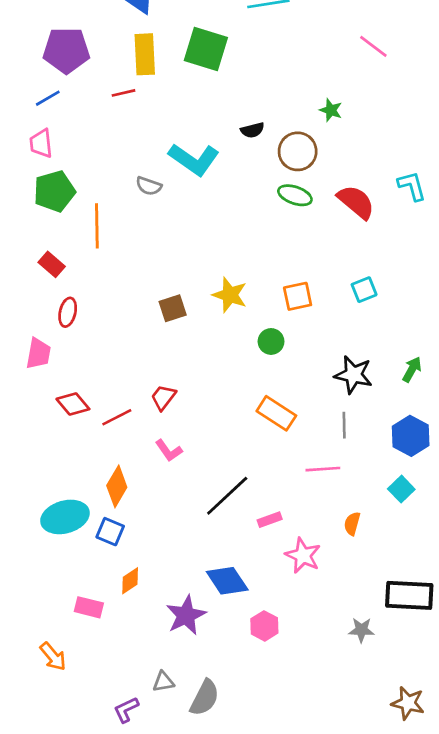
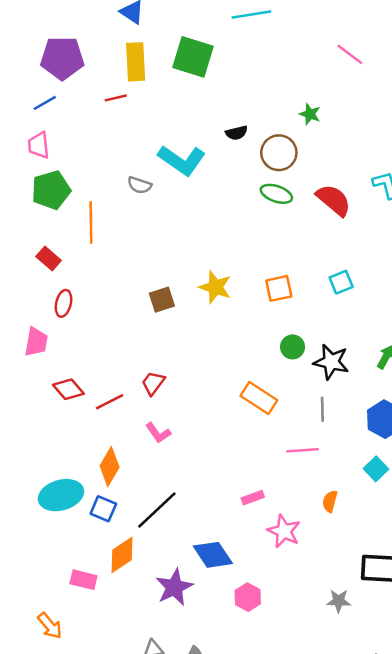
green circle: (271, 341) -> (293, 347), moved
black line: (227, 496) -> (157, 510), moved
orange diamond: (130, 581) -> (122, 555), size x1.4

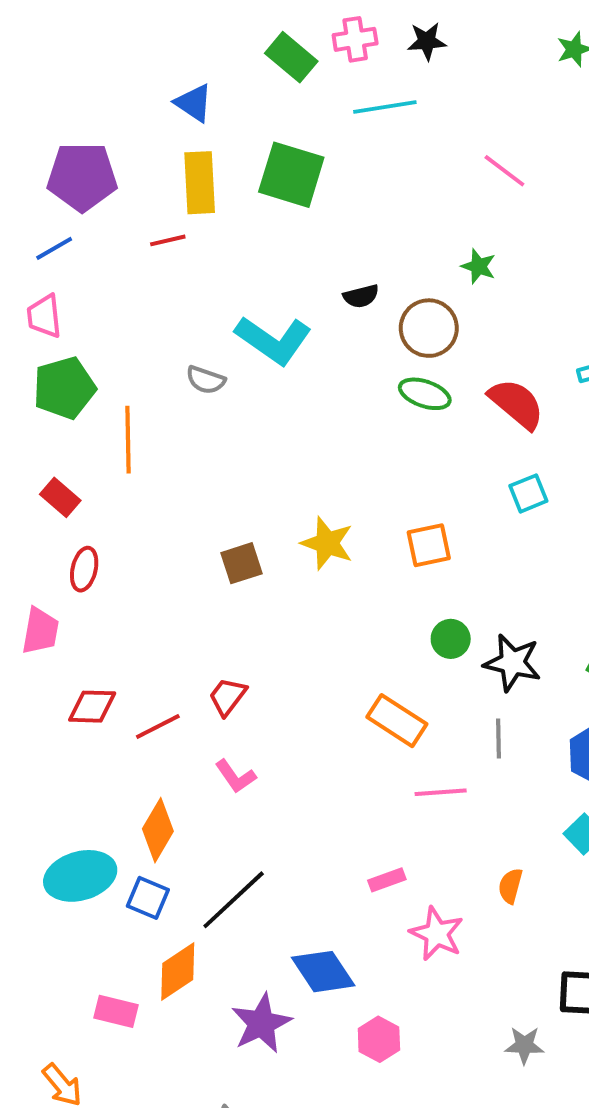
pink line: (350, 54) -> (504, 171), moved
cyan square: (341, 282) -> (528, 493), moved
red diamond: (68, 389) -> (92, 707), turned -48
pink line: (303, 450) -> (441, 792), moved

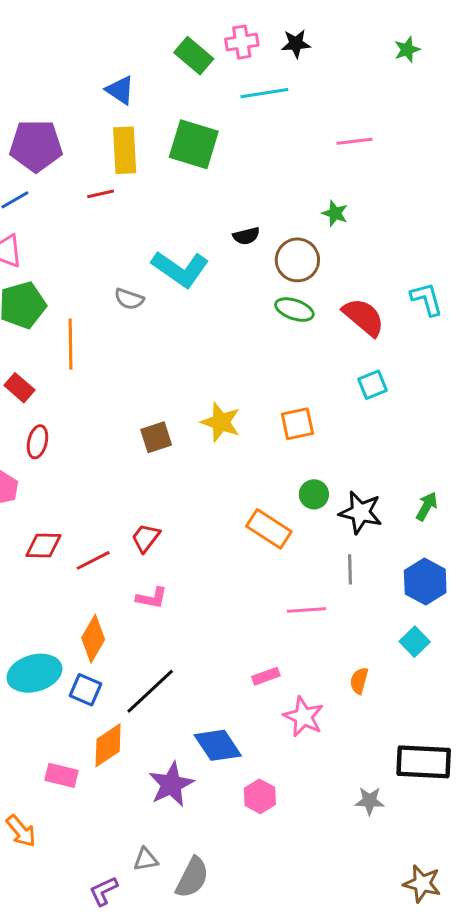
pink line: (504, 171) -> (355, 141), turned -44
orange rectangle: (397, 721) -> (269, 529), moved
pink L-shape: (236, 776) -> (152, 598), turned -44

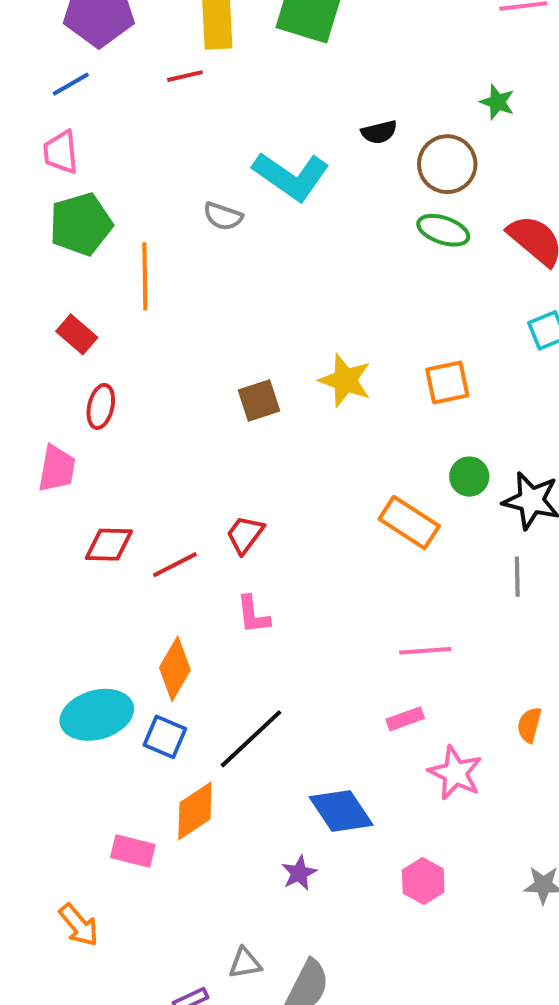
pink L-shape: (152, 598) -> (253, 615), turned 72
pink line: (306, 610) -> (425, 651), moved
purple star: (171, 784) -> (299, 873), moved, size x0.6
pink hexagon: (260, 796) -> (423, 881), moved

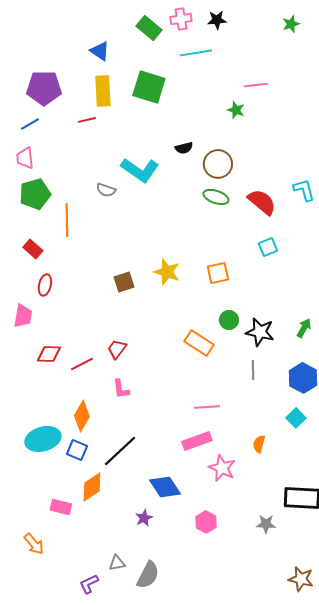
green star: (497, 102) -> (236, 110), moved
pink rectangle: (405, 719) -> (197, 441), size x1.6

